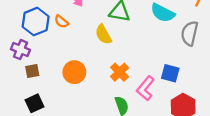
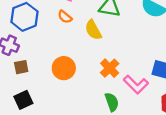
orange semicircle: (61, 22) -> (65, 17), moved
pink L-shape: (145, 88) -> (136, 85), turned -85

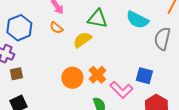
yellow semicircle: (93, 30) -> (82, 40), turned 84
orange circle: (64, 68) -> (72, 78), moved

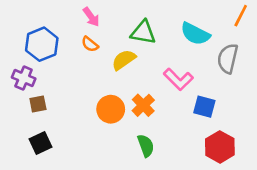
pink L-shape: (121, 90) -> (178, 79), moved

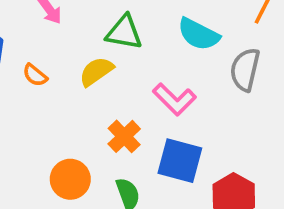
orange semicircle: (90, 44) -> (35, 75), moved
blue square: (204, 107) -> (180, 161), moved, size x1.4
orange circle: (111, 109) -> (70, 179), moved

